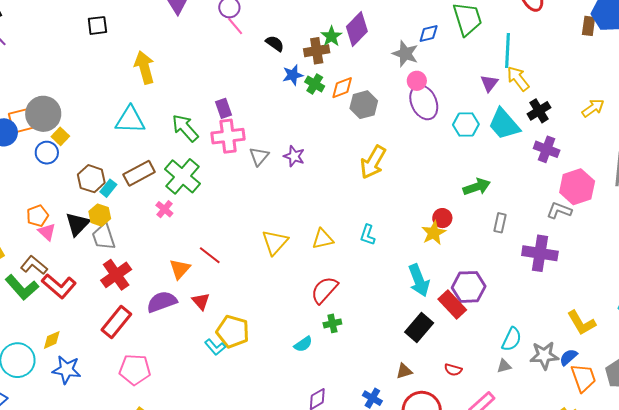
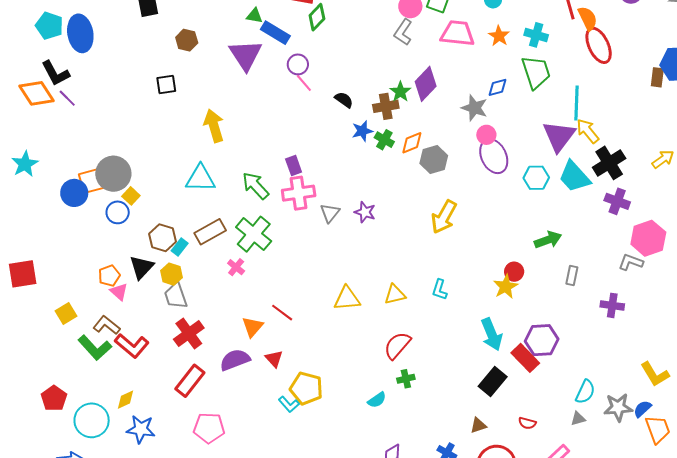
purple triangle: (489, 83) -> (559, 136), size x1.8
black cross: (539, 111) -> (609, 163), size x1.4
black triangle: (77, 224) -> (142, 267), moved
yellow triangle: (275, 242) -> (347, 299), turned 44
purple cross: (540, 253) -> (612, 305), size x0.7

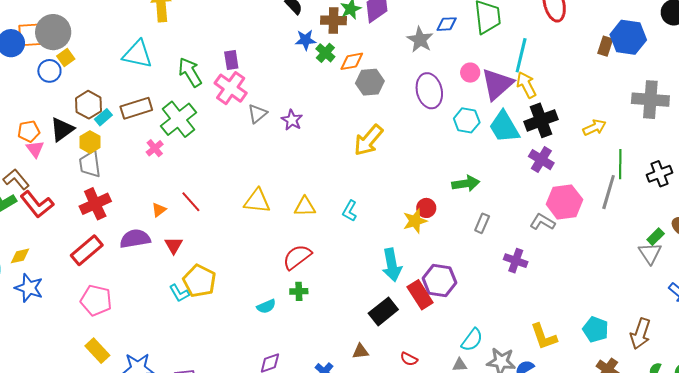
pink circle: (486, 135) -> (470, 73), moved
pink cross: (299, 193) -> (231, 88), turned 32
orange triangle: (252, 327) -> (159, 210), size x0.7

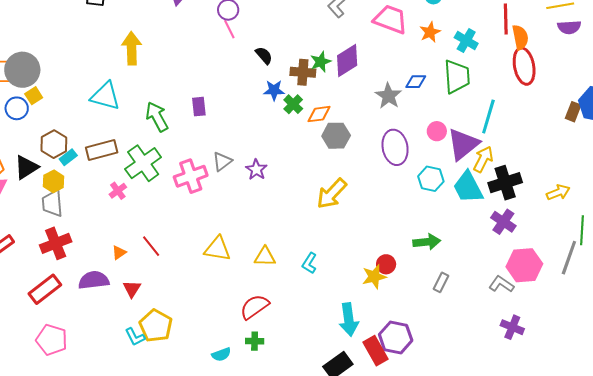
yellow arrow: (526, 85) -> (483, 159), moved, turned 52
pink cross: (231, 88) -> (191, 176), moved, turned 32
purple cross: (516, 261) -> (512, 327), moved

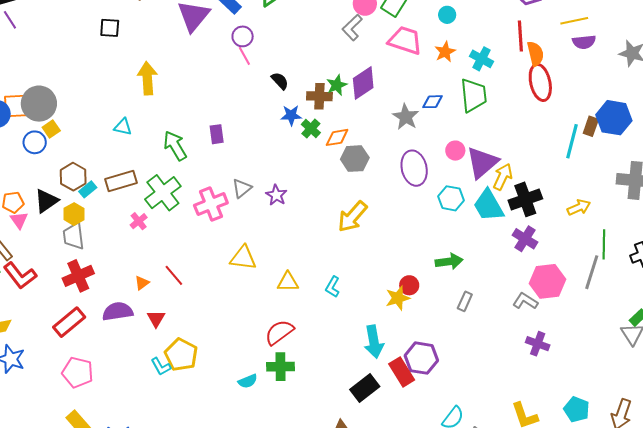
cyan triangle: (105, 96) -> (123, 127), size x0.6
cyan line: (488, 117) -> (572, 141), moved
yellow triangle: (218, 249) -> (243, 258), moved
green cross: (255, 341) -> (281, 367), size x1.5

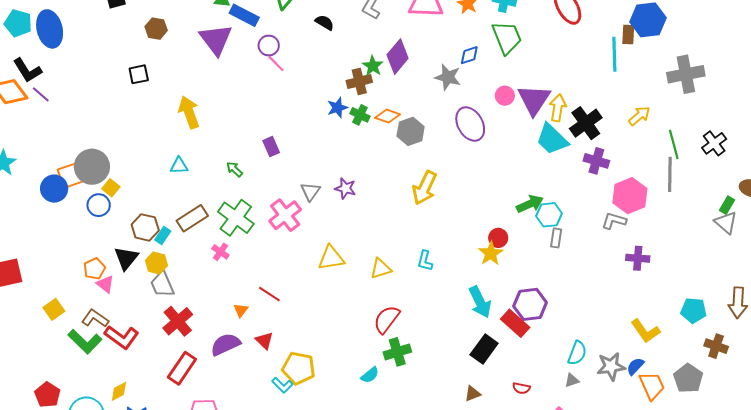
black semicircle: (280, 81) -> (325, 23), moved
orange diamond: (337, 137) -> (388, 116), turned 45
green arrow: (175, 146) -> (234, 169), size x0.6
cyan hexagon: (451, 198) -> (549, 215), moved

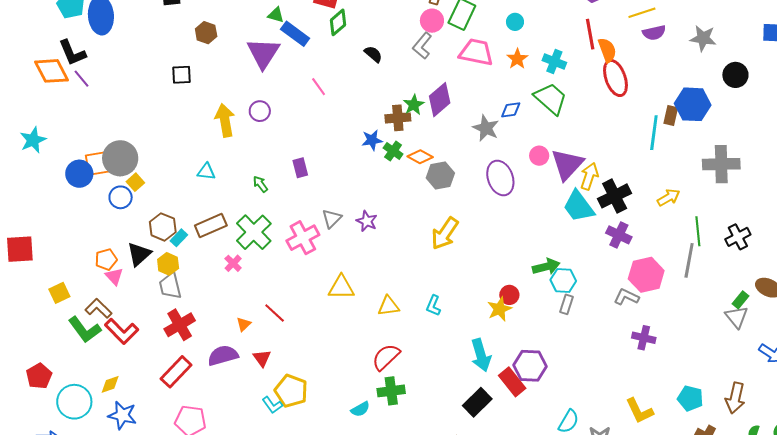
green trapezoid: (507, 37) -> (551, 99), turned -36
purple circle: (269, 45) -> (260, 111), moved

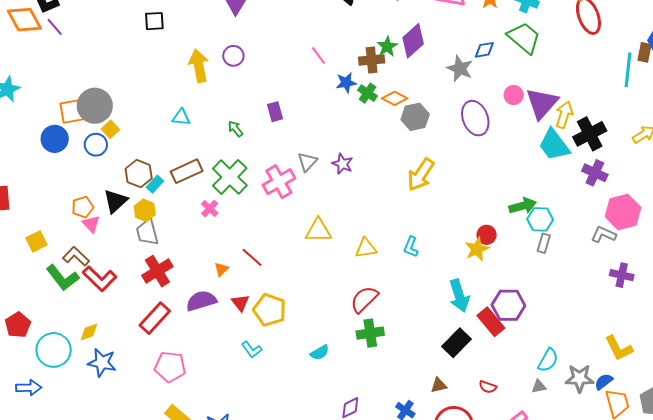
pink line: (319, 87) -> (318, 55), moved
blue circle: (79, 174) -> (55, 139), moved
yellow pentagon: (291, 391) -> (270, 310), moved
cyan semicircle: (360, 409) -> (320, 353), moved

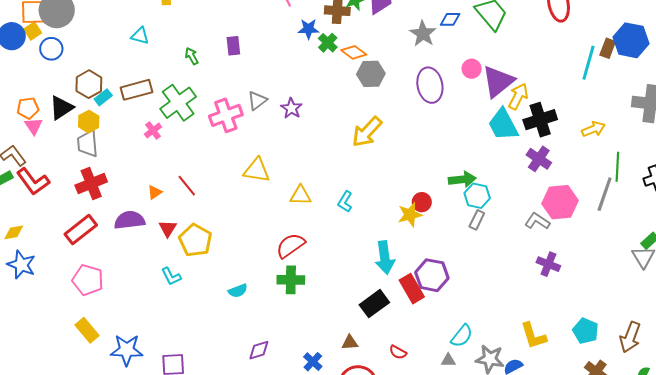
yellow square: (110, 129) -> (33, 31), moved

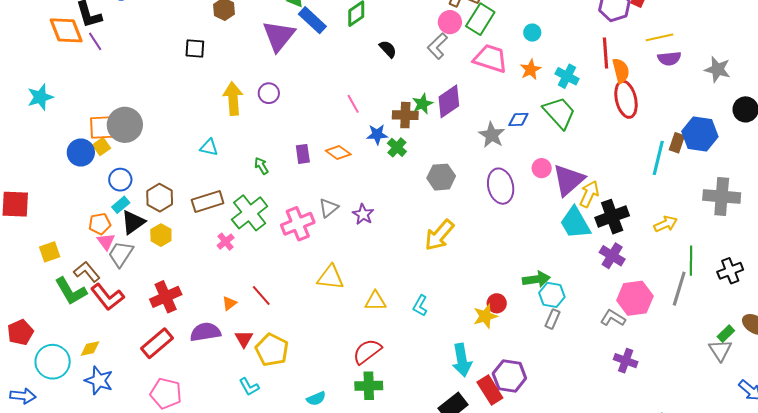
blue circle: (51, 49) -> (120, 180), moved
orange diamond: (354, 52) -> (338, 153), moved
cyan rectangle: (103, 97) -> (121, 205), moved
gray trapezoid: (88, 144) -> (121, 254), moved, turned 40

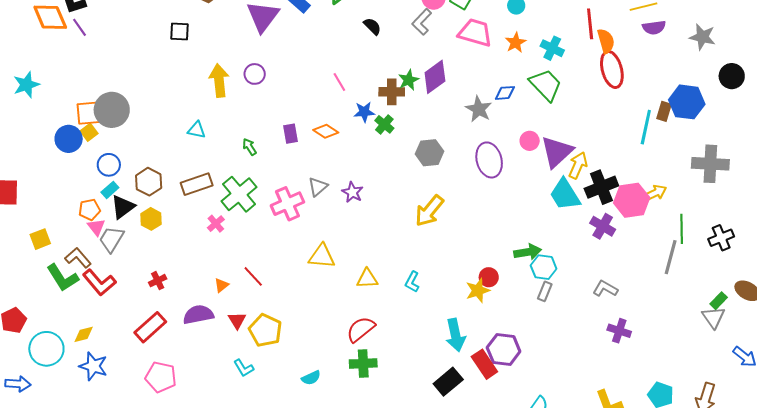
red cross: (166, 297) -> (158, 281), size x0.6
pink hexagon: (635, 298) -> (632, 200), moved

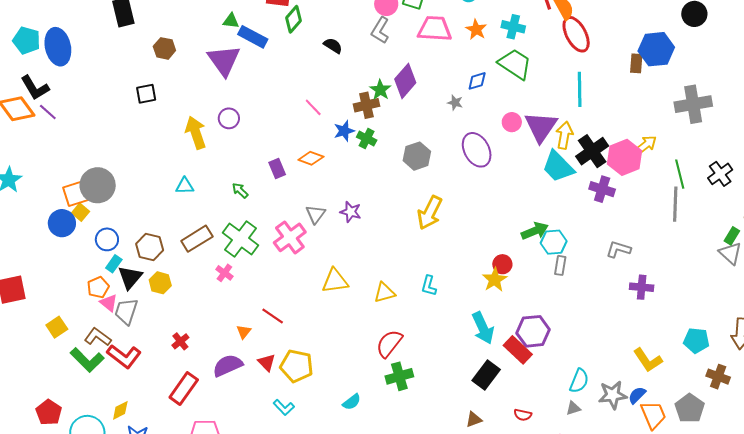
gray star: (479, 109) -> (455, 103), size x0.6
cyan line: (646, 127) -> (580, 89), moved

